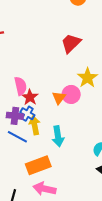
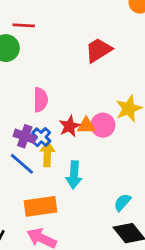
red trapezoid: (71, 43) -> (98, 50), moved
red star: (30, 97) -> (70, 126), moved
orange triangle: (59, 98) -> (86, 126), turned 40

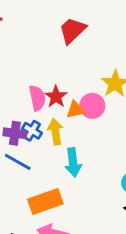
pink semicircle: (41, 100) -> (37, 98), moved
red star: (70, 126) -> (56, 97), moved
yellow arrow: (47, 154) -> (55, 132), moved

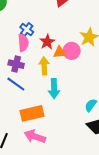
pink semicircle: (37, 98) -> (23, 43), moved
blue cross: (32, 131) -> (27, 30), moved

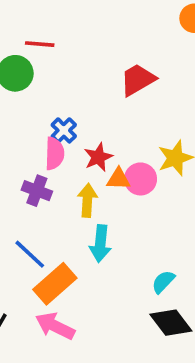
blue line: (16, 84) -> (30, 254), moved
orange rectangle: (32, 113) -> (55, 284), turned -35

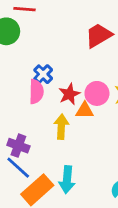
pink circle: (141, 179) -> (97, 93), moved
purple cross: (37, 191) -> (18, 146), moved
cyan arrow: (100, 244) -> (67, 180), moved

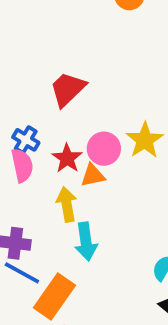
red trapezoid: (99, 35) -> (68, 89), moved
cyan arrow: (67, 180) -> (86, 242), moved

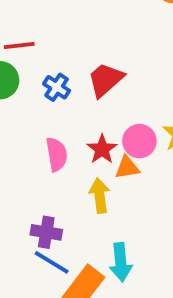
blue cross: (26, 140) -> (57, 87), moved
cyan arrow: (86, 242) -> (121, 262), moved

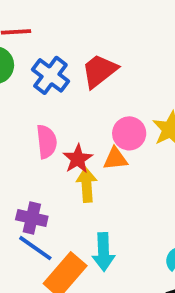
blue cross: (57, 87) -> (50, 75), size x1.4
red star: (102, 149) -> (78, 159), moved

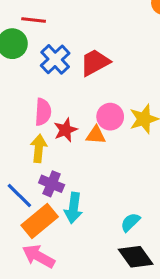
yellow arrow: (87, 185) -> (39, 148), moved
purple cross: (32, 218) -> (52, 184), moved

